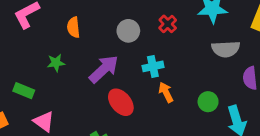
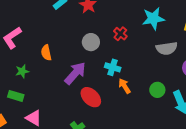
orange semicircle: (73, 27) -> (46, 53), moved
green star: (56, 63) -> (22, 71), moved
cyan cross: (153, 66) -> (113, 67), turned 35

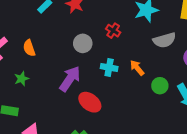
orange semicircle: (46, 53) -> (29, 48), moved
green star: (22, 71) -> (22, 79), moved
orange arrow: (125, 86) -> (137, 68), moved

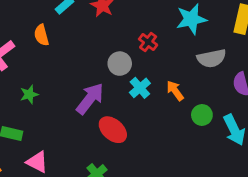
gray circle: (83, 43) -> (120, 64), moved
orange semicircle: (29, 48) -> (41, 35), moved
cyan cross: (109, 67) -> (140, 88), turned 35

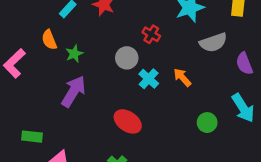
green star: (29, 94) -> (74, 54), moved
purple arrow: (90, 99) -> (73, 91), moved
green circle: (202, 115) -> (207, 123), moved

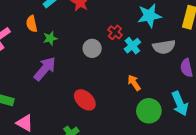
orange arrow: (182, 77) -> (134, 83), moved
cyan cross: (149, 79) -> (132, 46), moved
green circle: (207, 123) -> (149, 111), size x1.5

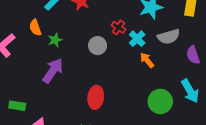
orange arrow: (134, 83) -> (147, 60), moved
red ellipse: (85, 100) -> (96, 97), turned 60

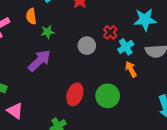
green circle: (160, 101) -> (108, 96), moved

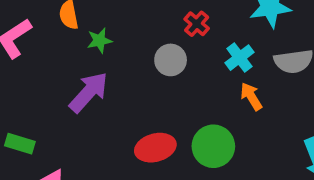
red cross: (110, 32) -> (197, 24), moved
red ellipse: (75, 94) -> (155, 148), turned 60

